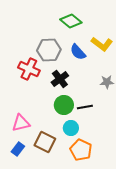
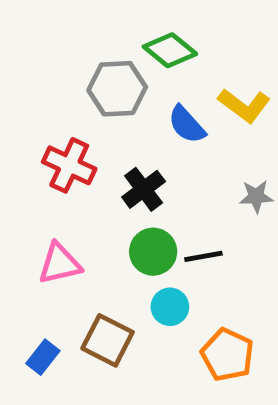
gray hexagon: (49, 50) -> (117, 89), moved
pink triangle: (21, 123) -> (60, 264), moved
orange pentagon: (81, 150) -> (227, 355), moved

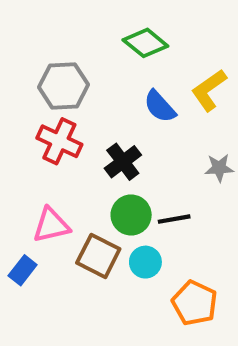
gray hexagon: (117, 89) -> (63, 86), moved
yellow L-shape: (244, 105) -> (209, 90), turned 108
brown square: (108, 340) -> (98, 256), moved
blue rectangle: (43, 357) -> (23, 270), moved

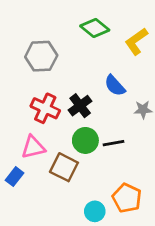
yellow L-shape: (209, 90) -> (136, 41), moved
blue semicircle: (160, 106) -> (115, 86), moved
red cross: (59, 141) -> (45, 108), moved
cyan circle: (145, 262) -> (95, 211), moved

